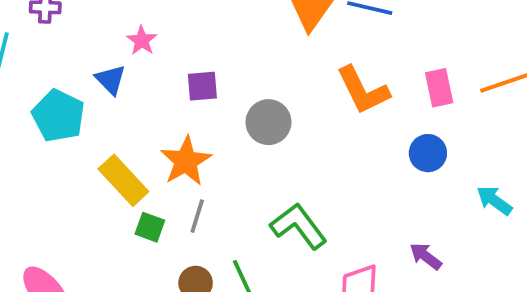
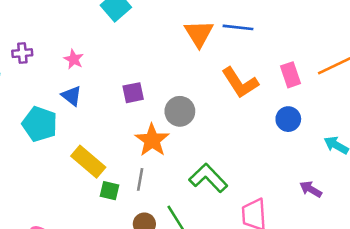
pink star: (142, 40) -> (74, 59), moved
orange star: (186, 161) -> (152, 140), moved
purple arrow: (426, 256) -> (311, 189), moved

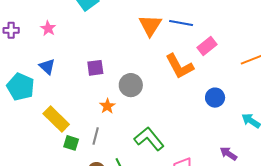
pink star: (74, 59) -> (48, 28), moved
pink rectangle: (290, 75) -> (207, 46), moved, turned 66
orange star: (152, 140) -> (107, 106), size x0.6

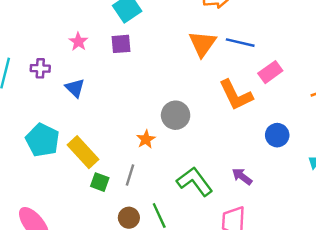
purple cross: (11, 30) -> (40, 68), moved
purple square: (95, 68) -> (121, 44), moved
cyan pentagon: (21, 87) -> (42, 140), moved
purple arrow: (228, 154) -> (242, 176), moved

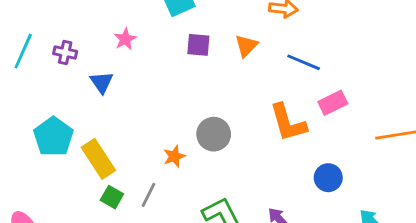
pink star: (78, 42) -> (125, 39), moved
purple square: (121, 44) -> (198, 45), moved
orange triangle: (202, 44) -> (246, 46), moved, size x0.7

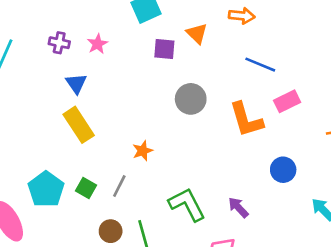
orange triangle: (246, 46) -> (197, 34), moved, turned -30
purple cross: (65, 53) -> (59, 43), moved
gray circle: (214, 134) -> (191, 99), moved
cyan pentagon: (53, 137) -> (46, 189), moved
yellow rectangle: (98, 159) -> (79, 125), moved

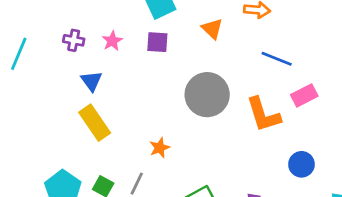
purple square: (164, 49) -> (157, 42), moved
gray circle: (191, 99) -> (207, 95), size x1.4

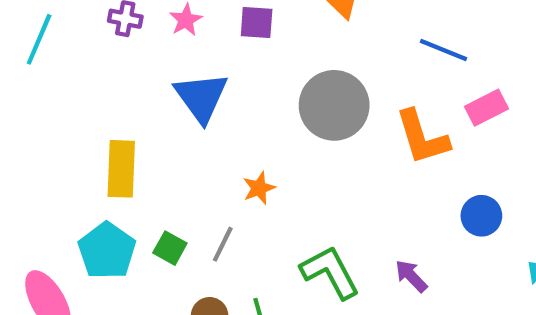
blue triangle: (91, 81) -> (201, 97), moved, size x1.6
yellow rectangle: (95, 123) -> (121, 169), moved, turned 36

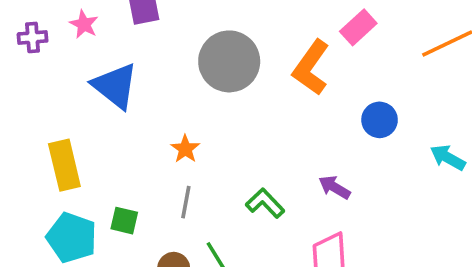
orange L-shape: (422, 137) -> (311, 68), turned 68
gray line: (223, 244) -> (186, 202), moved
green L-shape: (330, 272) -> (265, 203), size x0.7

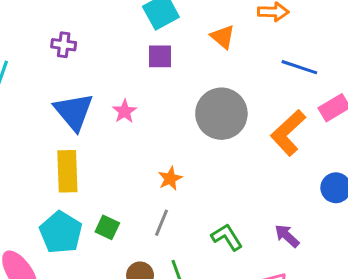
pink star: (84, 24) -> (125, 111), moved
purple cross: (33, 37) -> (64, 45), moved
blue triangle: (115, 86) -> (74, 112), moved

